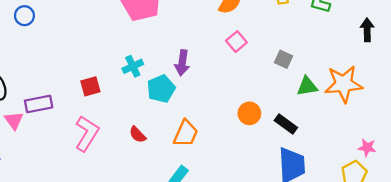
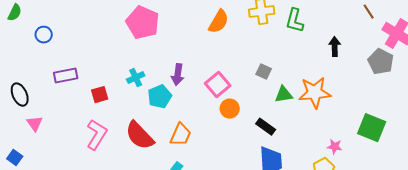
pink square: (236, 42) -> (218, 85), moved, size x1.4
purple rectangle: (39, 104) -> (66, 76), moved
orange circle: (249, 113) -> (230, 109), moved
red semicircle: (137, 135) -> (140, 136), size x2.0

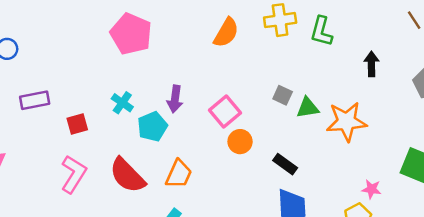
cyan cross: (136, 78) -> (122, 103), turned -30
green triangle: (284, 95) -> (308, 108), moved

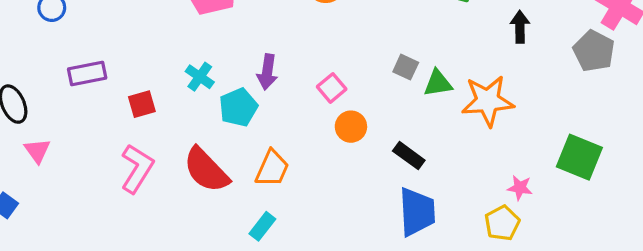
pink square: (225, 112) -> (332, 88), size x0.7

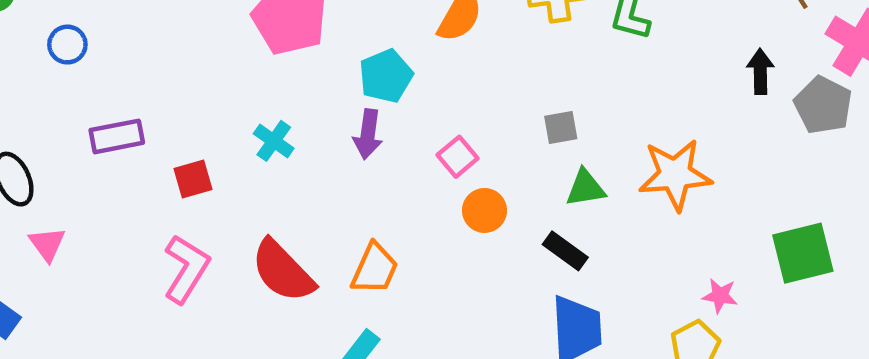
black arrow: (520, 27) -> (760, 71), moved
gray square: (406, 67) -> (561, 127), turned -35
green triangle: (438, 83) -> (585, 188), moved
cyan pentagon: (238, 107) -> (386, 76), moved
green square: (579, 157) -> (803, 253), turned -36

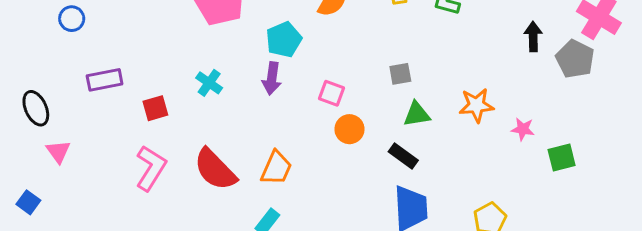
pink square: (458, 157) -> (332, 93), turned -30
orange star: (675, 175) -> (476, 105), size x0.7
green square: (803, 253) -> (562, 158), size x0.7
pink star: (720, 296) -> (523, 129), moved

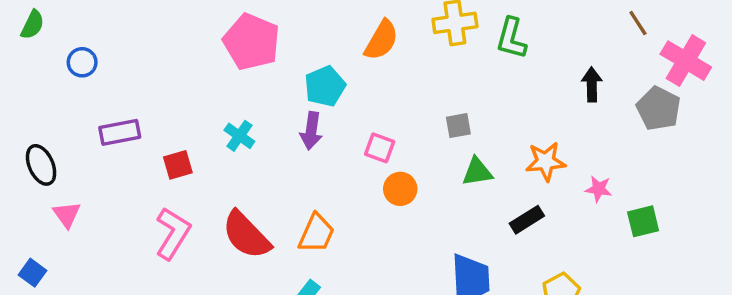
black arrow: (533, 37) -> (592, 85), moved
black rectangle: (403, 156) -> (527, 220), moved, turned -68

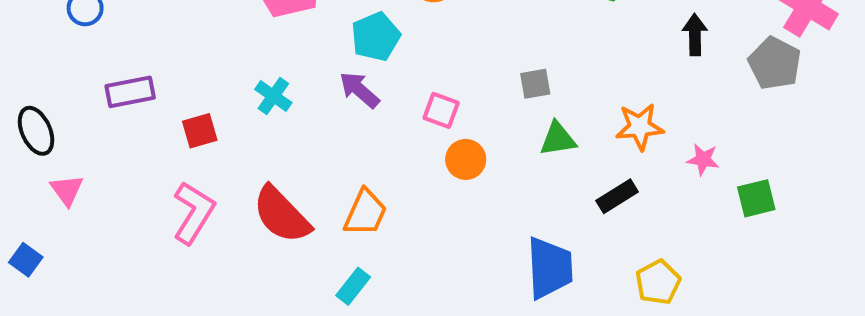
purple arrow: (311, 131) -> (359, 90), turned 123

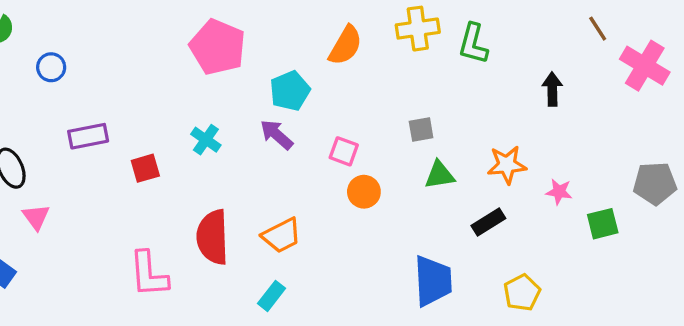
gray pentagon: (775, 63) -> (655, 183), moved, turned -30
pink L-shape: (194, 213) -> (149, 274), moved, turned 144
orange trapezoid: (365, 213) -> (282, 235), turned 39
red semicircle: (282, 215) -> (213, 237), turned 42

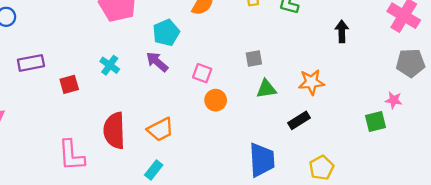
gray pentagon: (655, 183) -> (410, 63), moved
pink star: (559, 192) -> (394, 100), moved

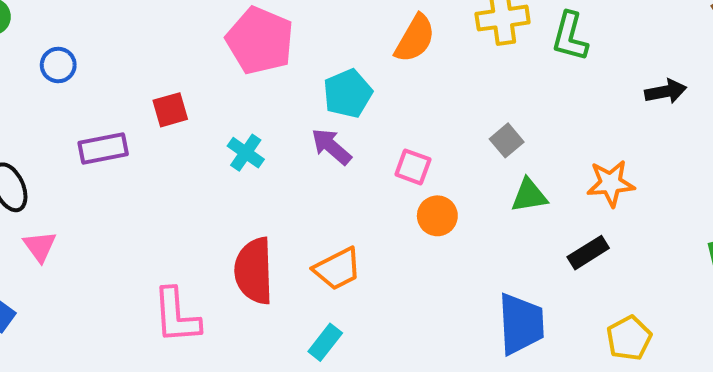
black arrow: (342, 31) -> (666, 91), turned 80
gray square: (254, 58) -> (507, 140), turned -30
red square: (69, 84) -> (170, 110), moved

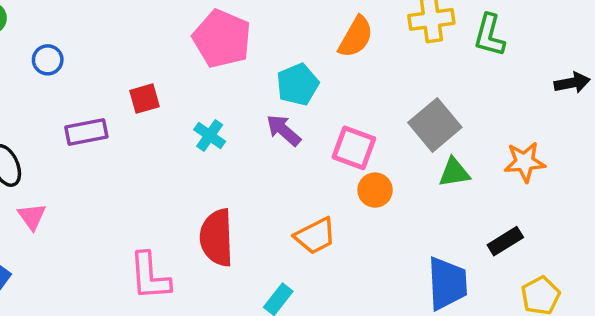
gray square: (507, 140) -> (435, 125), size x1.8
pink square: (413, 167) -> (354, 148), size x1.4
black rectangle: (588, 253) -> (505, 241), moved
orange trapezoid: (337, 269) -> (315, 236), moved

